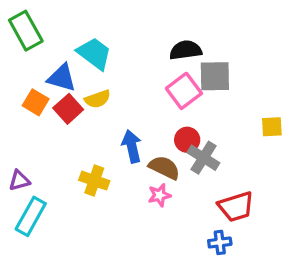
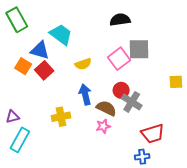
black semicircle: (186, 50) -> (120, 20), moved
yellow semicircle: (98, 99) -> (83, 64), moved
yellow cross: (94, 181) -> (61, 117), turned -30

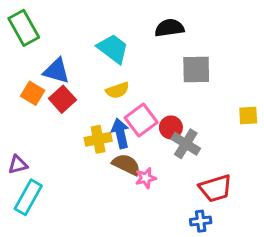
cyan trapezoid: (61, 34) -> (113, 49), moved
pink square: (119, 59) -> (141, 120), moved
brown semicircle: (106, 108) -> (126, 165), moved
yellow cross: (61, 117) -> (98, 139), moved

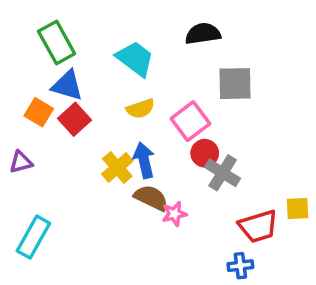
green rectangle: (24, 28) -> (57, 43), moved
yellow square: (248, 116) -> (298, 209), moved
pink square: (141, 120) -> (190, 121), moved
yellow cross: (98, 139) -> (117, 167), turned -30
purple triangle: (18, 165) -> (21, 162), moved

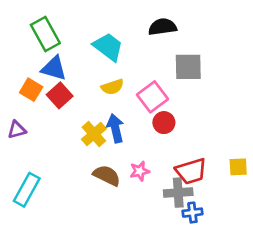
gray cross: (223, 173) -> (178, 193), moved, turned -36
brown semicircle: (151, 198) -> (107, 175), moved
red trapezoid: (258, 226) -> (191, 171), moved

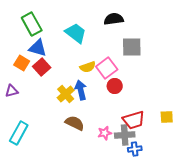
yellow semicircle: (112, 87) -> (88, 67), moved
pink star: (140, 171) -> (105, 133), moved

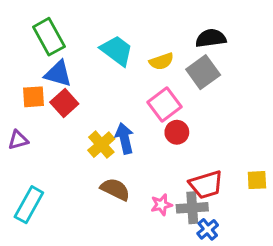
black semicircle: (114, 19) -> (211, 38), moved
gray square: (132, 47) -> (203, 72), turned -35
orange square: (22, 63) -> (34, 97), turned -35
yellow semicircle: (88, 67) -> (161, 61), moved
blue cross: (135, 149) -> (208, 229), turned -32

